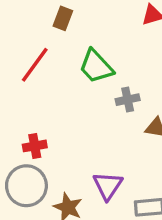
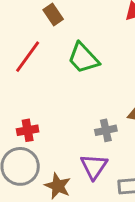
brown rectangle: (63, 18) -> (53, 14), turned -55
gray cross: (128, 100) -> (106, 130), moved

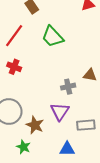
red cross: (28, 130) -> (14, 67), moved, turned 32

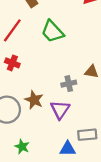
brown star: (35, 125) -> (34, 100), moved
gray rectangle: (86, 125) -> (87, 135), moved

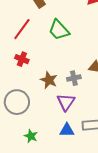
brown star: (34, 100) -> (49, 80), moved
blue triangle: (68, 149) -> (67, 130), moved

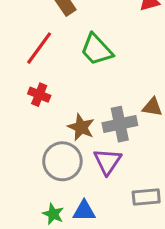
gray cross: (74, 78) -> (120, 124), size x1.5
gray circle: (17, 102) -> (62, 161), moved
blue triangle: (67, 130) -> (84, 211), moved

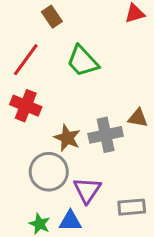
red cross: (39, 95) -> (26, 106), size x1.4
purple triangle: (107, 161) -> (87, 190), moved

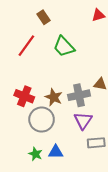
red cross: (26, 106) -> (24, 96), moved
purple triangle: (87, 190) -> (83, 121), moved

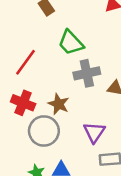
red line: (26, 46) -> (26, 62), moved
gray cross: (79, 95) -> (87, 73), moved

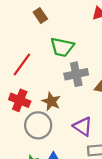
green trapezoid: (71, 43) -> (62, 47), turned -35
purple triangle: (94, 132) -> (83, 126), turned -30

